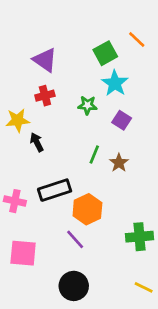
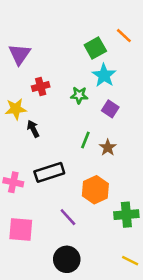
purple triangle: (45, 60) -> (19, 54), moved, turned 30
orange hexagon: (87, 209) -> (95, 190), moved

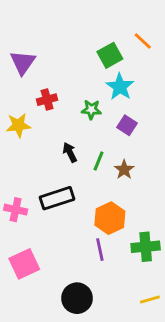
black arrow: (33, 129) -> (70, 152), moved
purple line: (68, 217) -> (100, 250), moved, turned 30
pink square: (21, 229) -> (24, 264), turned -30
yellow line: (130, 261) -> (150, 300), turned -42

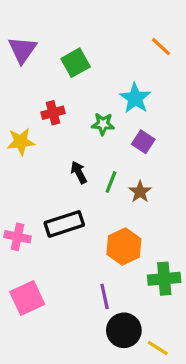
green square: (110, 55) -> (76, 63), moved
purple triangle: (23, 62) -> (22, 50), moved
purple line: (100, 250) -> (105, 296), moved
black circle: (77, 298) -> (124, 330), moved
yellow line: (150, 300) -> (158, 348), moved, turned 48

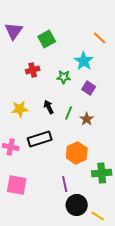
orange line: (161, 47) -> (100, 38), moved
yellow star: (21, 142) -> (20, 109), moved
pink square: (27, 298) -> (17, 185), turned 35

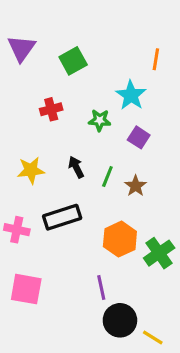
orange line: (100, 38) -> (156, 59), turned 56
green cross: (102, 173) -> (159, 253), moved, turned -30

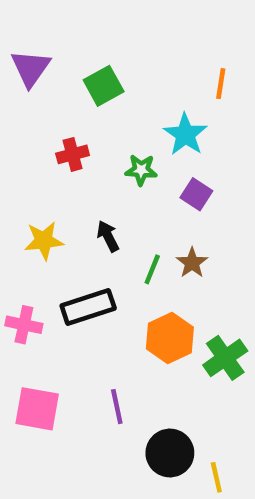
green line: (107, 176) -> (152, 269), moved
purple line: (101, 287) -> (117, 407), moved
yellow line: (153, 338) -> (216, 477), turned 45

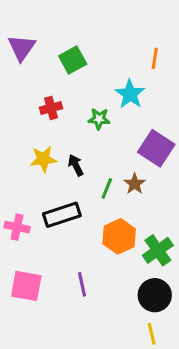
purple square: (196, 194) -> (156, 148), moved, size x1.6
yellow star: (44, 241) -> (43, 159), moved
black circle: (170, 453) -> (155, 295), moved

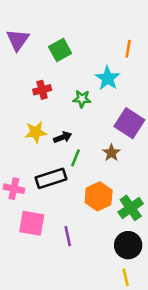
black arrow: (76, 165) -> (63, 137), turned 96
green line: (107, 188) -> (75, 158), moved
pink square: (26, 286) -> (32, 223), moved

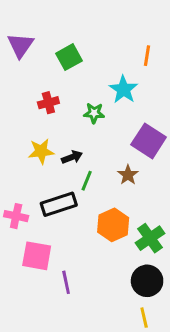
purple line: (68, 236) -> (66, 282), moved

